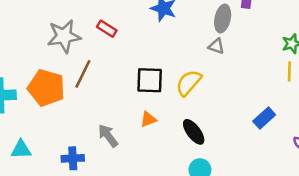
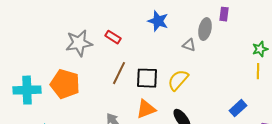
gray triangle: (216, 46) -> (189, 45), moved
brown line: (83, 74) -> (119, 73), moved
orange triangle: (148, 119) -> (146, 109), size x1.5

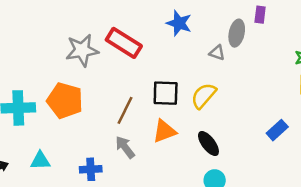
red rectangle: (113, 37) -> (124, 43), size x1.8
brown line: (119, 73) -> (125, 110), moved

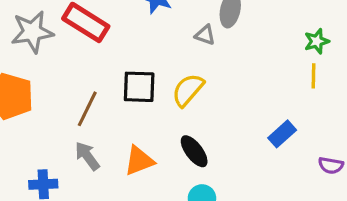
orange triangle: (164, 131) -> (139, 161), moved

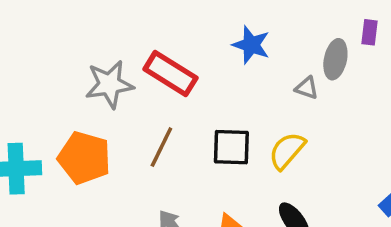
brown line: (87, 109) -> (161, 147), moved

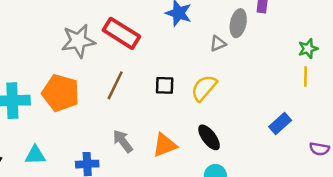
gray triangle: (307, 88) -> (218, 43), turned -42
black square: (231, 147) -> (165, 85), size x0.7

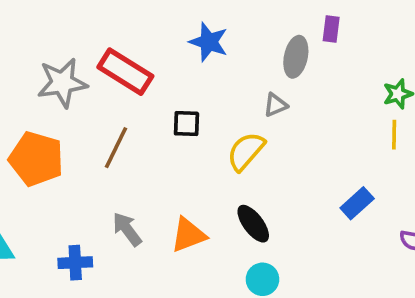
gray triangle: (218, 43) -> (275, 105), moved
black square: (165, 85) -> (186, 124), moved

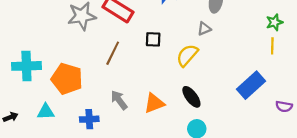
orange pentagon: (36, 159) -> (67, 79), moved
blue rectangle: (357, 203) -> (251, 85), size x1.5

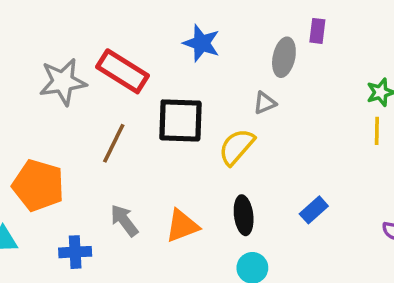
black square: (153, 39) -> (180, 120), size x1.8
blue rectangle: (251, 85) -> (314, 210), moved, size x0.6
black ellipse: (191, 97) -> (244, 215), turned 30

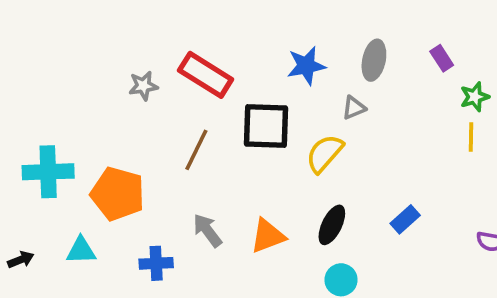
purple rectangle: (317, 31) -> (442, 58), moved, turned -40
blue star: (201, 43) -> (306, 66), moved, turned -30
gray star: (63, 82) -> (143, 86), size x0.6
black ellipse: (244, 215) -> (332, 225), turned 33

